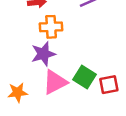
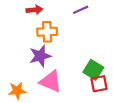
green square: (84, 77) -> (93, 70), moved
pink triangle: (55, 82) -> (51, 81), turned 50

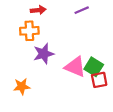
orange cross: (47, 32) -> (29, 31), moved
pink triangle: (51, 81) -> (75, 67), moved

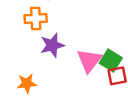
pink triangle: (75, 67) -> (89, 61), turned 45

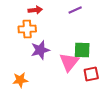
green square: (111, 61) -> (82, 50), moved, turned -30

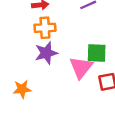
orange cross: (27, 29) -> (45, 28), moved

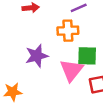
orange cross: (45, 28) -> (68, 31), moved

